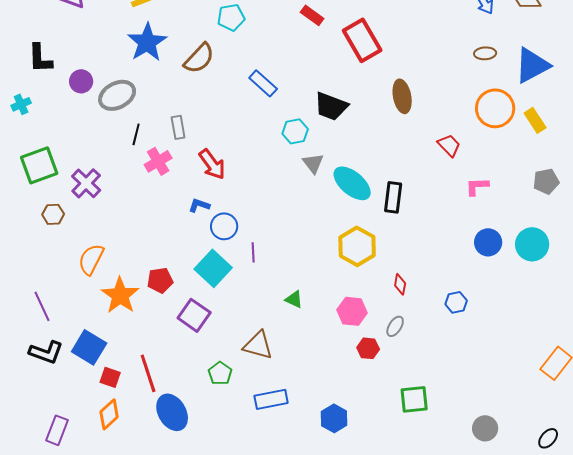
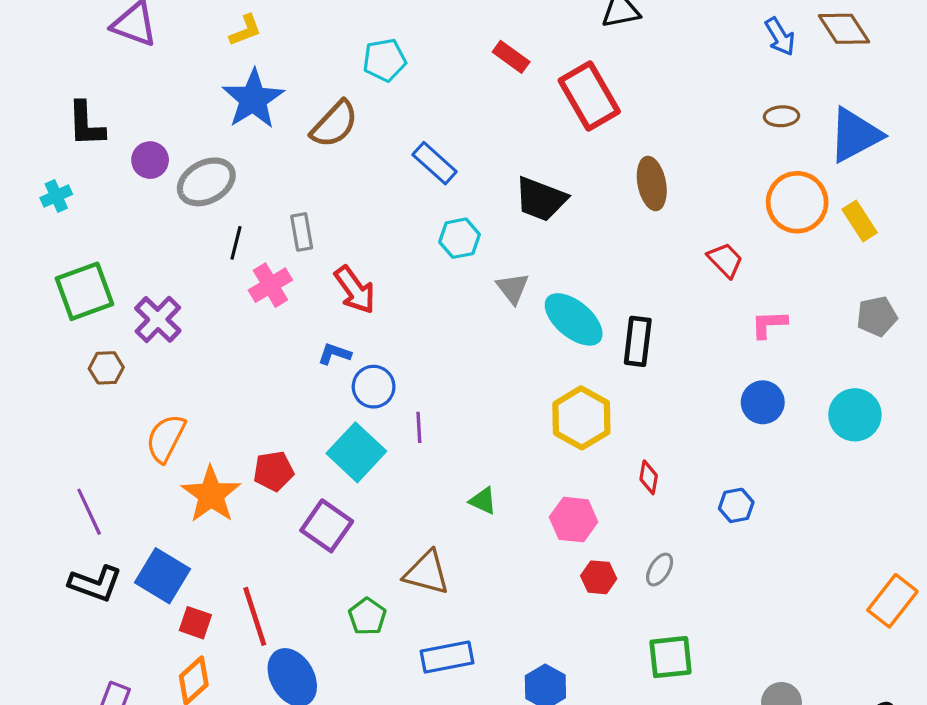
cyan hexagon: (295, 131) -> (460, 238), moved
blue circle: (488, 242) -> (763, 402), moved
gray ellipse: (395, 326) -> (660, 570), moved

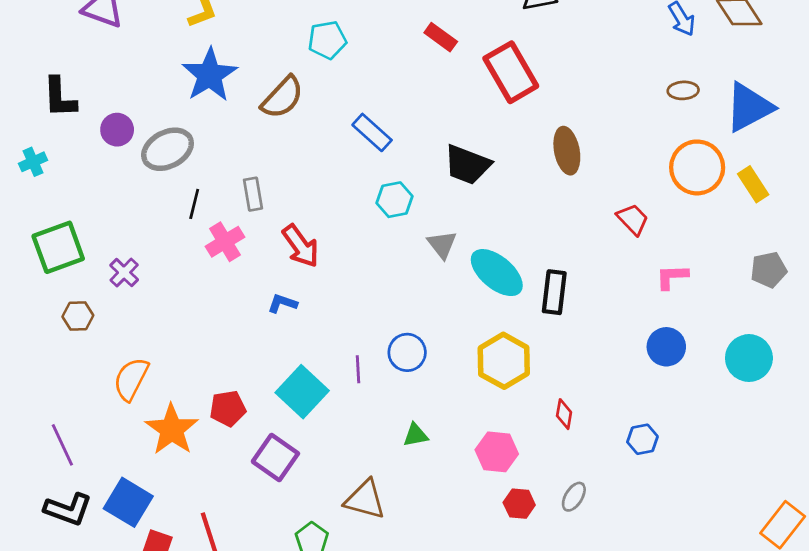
purple cross: (158, 319) -> (124, 273), size x0.7
blue circle: (374, 387) -> (407, 352), moved
green triangle: (483, 501) -> (416, 435), turned -36

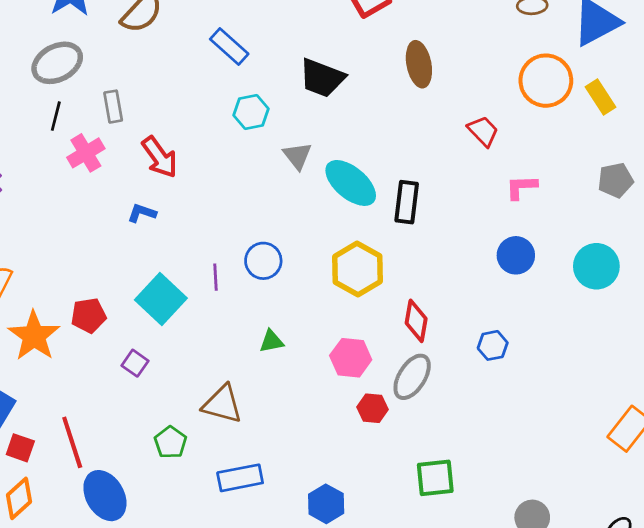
gray ellipse: (168, 149) -> (57, 63), moved
red diamond: (564, 414) -> (416, 321), size x1.4
purple square: (275, 457) -> (135, 363), size x0.6
gray ellipse: (574, 497) -> (412, 377), moved, size x1.6

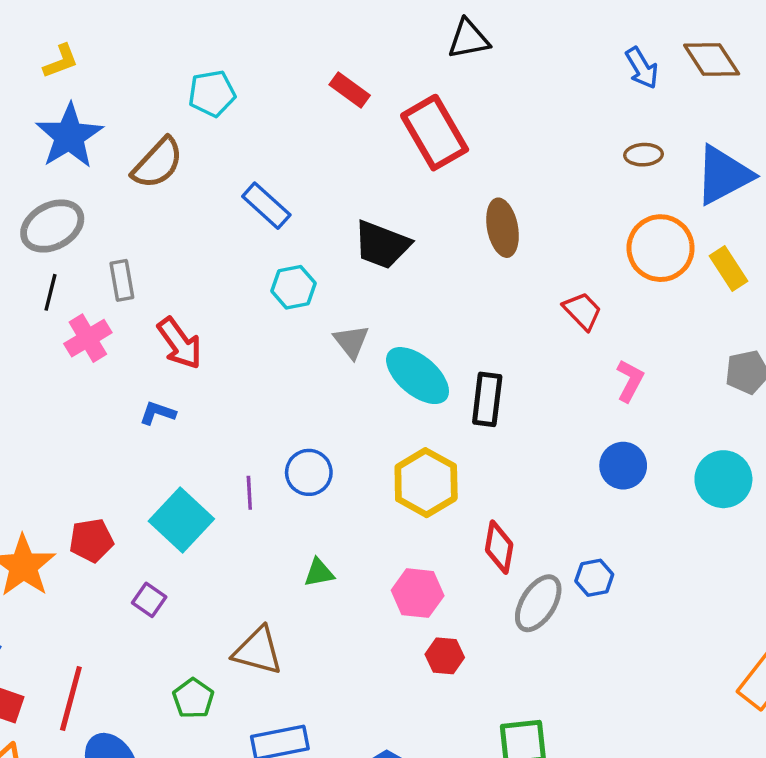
pink L-shape: (521, 187) -> (630, 381), turned 120
gray ellipse: (412, 377) -> (538, 603), moved
red line: (72, 442) -> (71, 698), turned 33

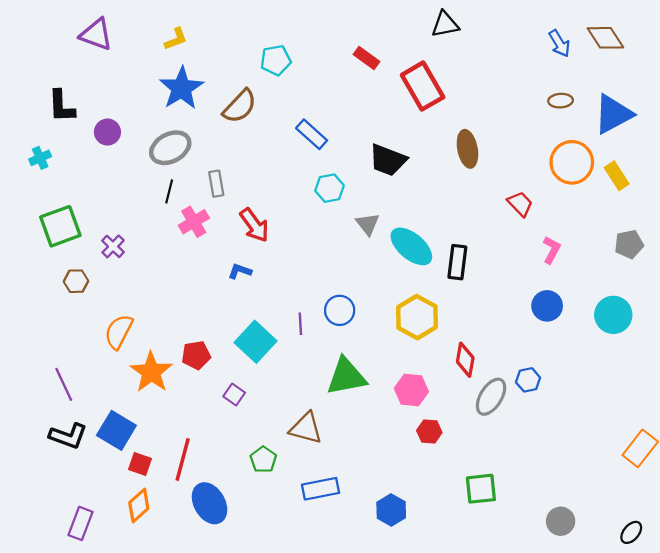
green triangle: (319, 573) -> (346, 377), size x2.0

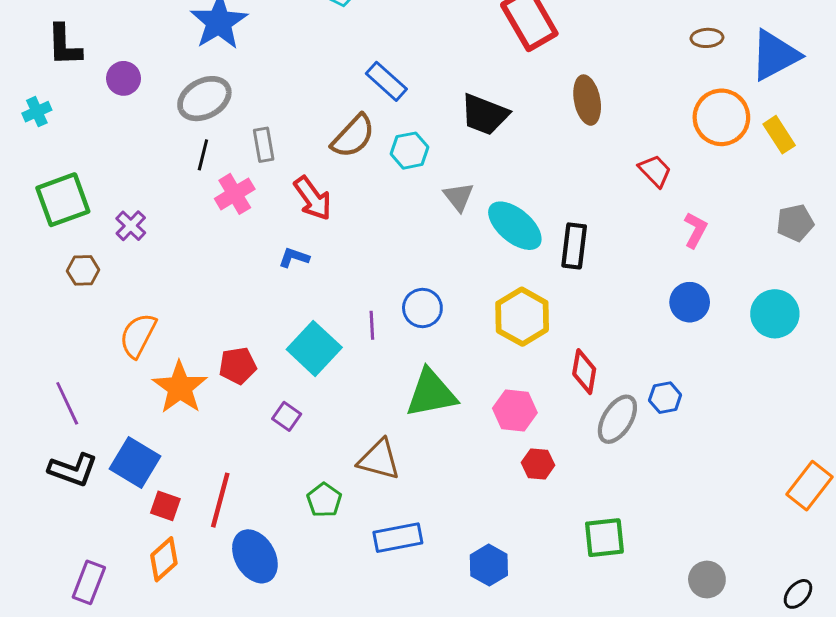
brown semicircle: (240, 106) -> (353, 136), moved

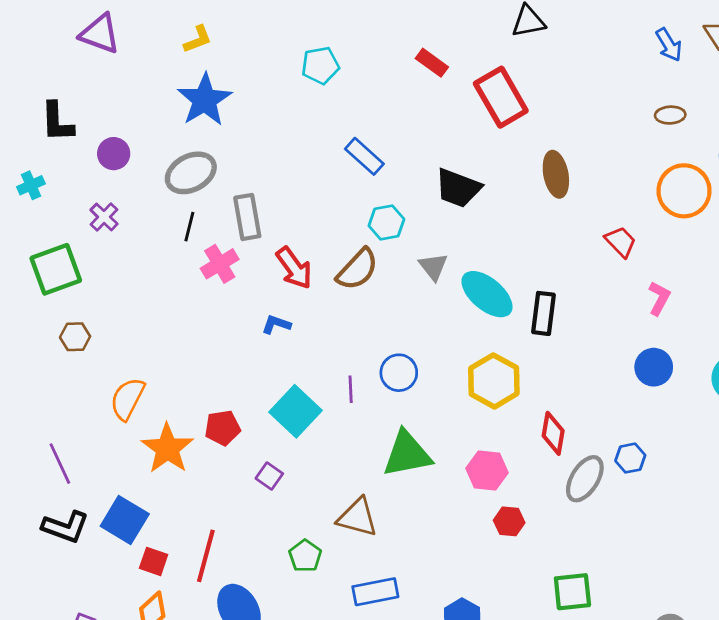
brown semicircle: (353, 136) -> (357, 269), moved
gray rectangle: (264, 145) -> (247, 217), size x1.4
purple cross: (131, 226) -> (104, 217), moved

